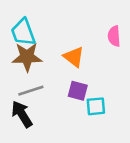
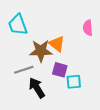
brown star: (27, 57) -> (41, 51), moved
black arrow: (22, 114) -> (37, 88), moved

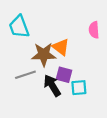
black arrow: (37, 88) -> (52, 85), moved

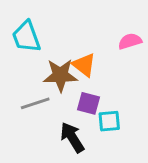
pink semicircle: (94, 30) -> (130, 41), turned 77
black arrow: (52, 85) -> (72, 137), moved

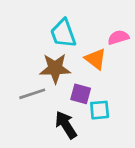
cyan trapezoid: (26, 37) -> (63, 33), moved
orange triangle: (84, 65) -> (95, 59), moved

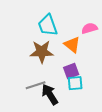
gray line: (32, 94) -> (36, 85), moved
purple square: (81, 94) -> (71, 71), moved, turned -35

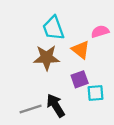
cyan square: (75, 83) -> (95, 93), moved
gray line: (36, 85) -> (31, 109), moved

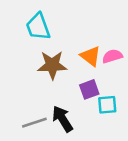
cyan trapezoid: (53, 28) -> (38, 27), moved
pink semicircle: (100, 31) -> (112, 56), moved

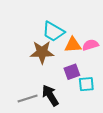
cyan trapezoid: (38, 27) -> (53, 32), moved, turned -40
orange triangle: (91, 56) -> (73, 45), turned -42

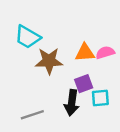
cyan trapezoid: (53, 32) -> (27, 37), moved
black arrow: (50, 95) -> (72, 103), moved, turned -140

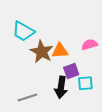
orange triangle: (85, 53) -> (60, 51), moved
brown star: (49, 61) -> (42, 52), turned 30

